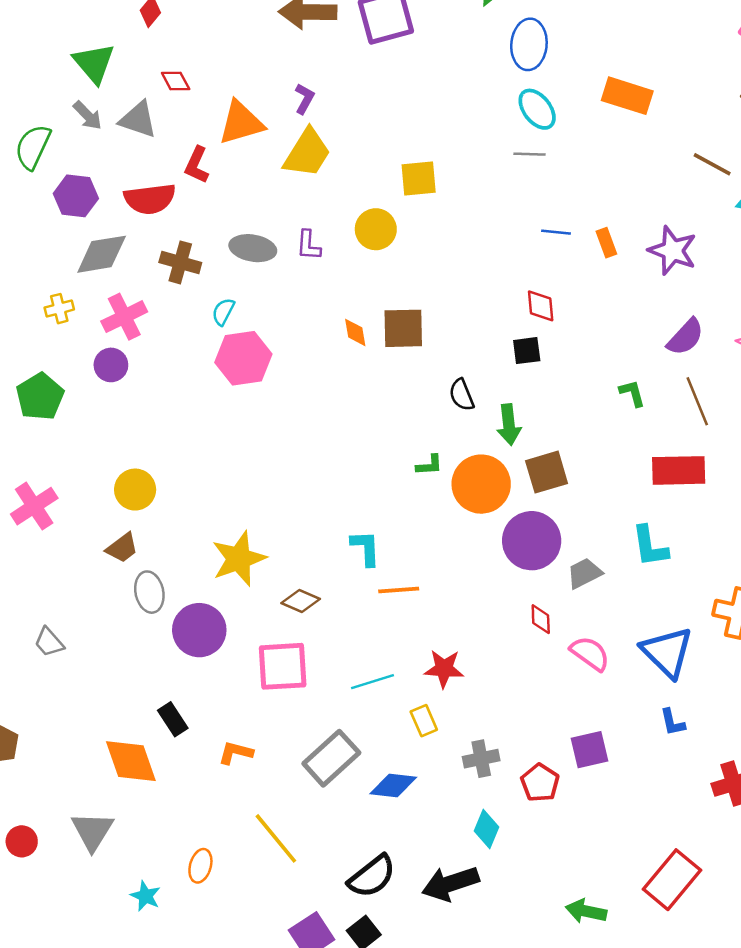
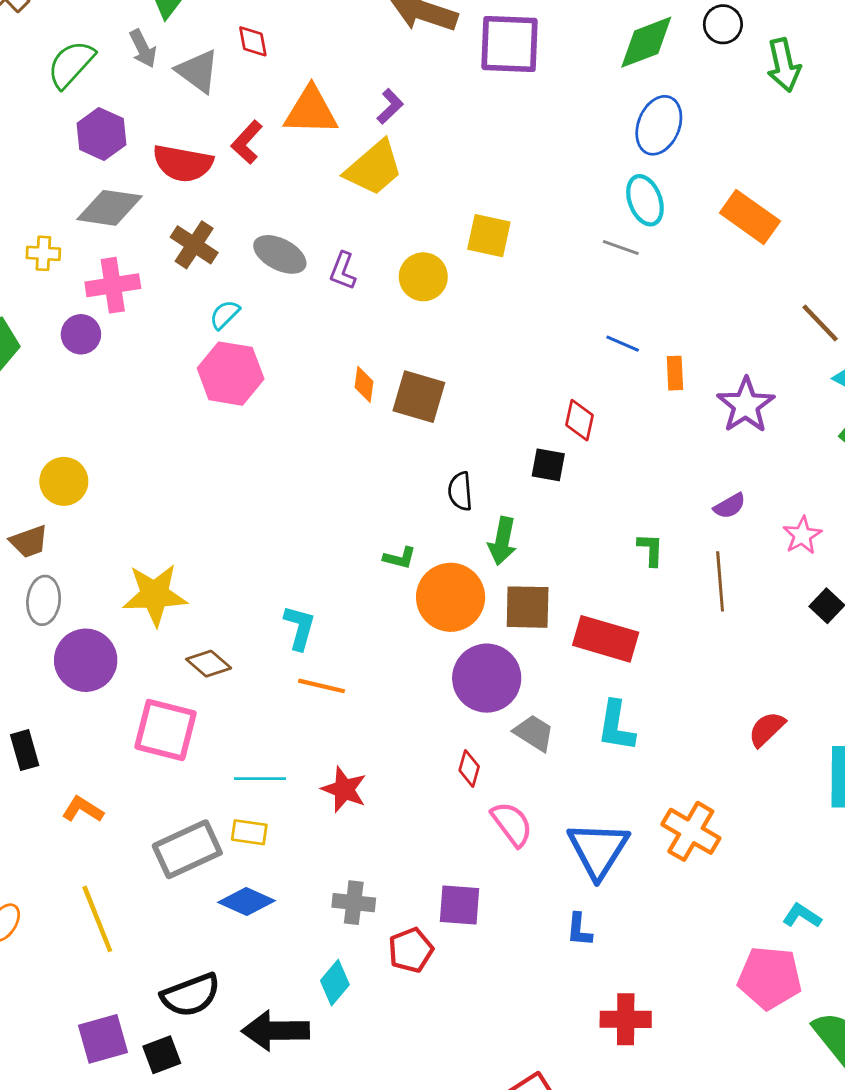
purple semicircle: (685, 337) -> (730, 506), size x0.7
red rectangle: (679, 470) -> (606, 639), moved
gray trapezoid: (584, 573) -> (534, 733), turned 42
yellow rectangle: (424, 721) -> (249, 832), moved, turned -76
purple square: (590, 750) -> (459, 905), moved

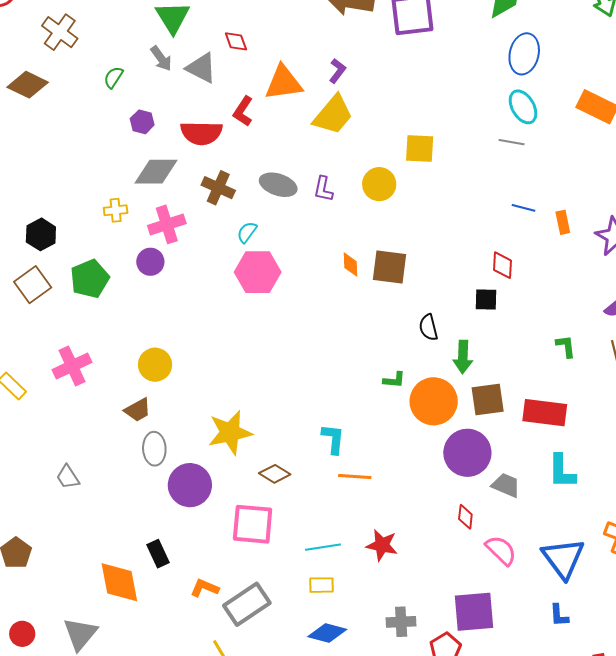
green semicircle: (71, 64) -> (113, 77), size x0.6
purple hexagon: (101, 134) -> (142, 122), size x0.7
gray rectangle: (187, 849) -> (247, 604), moved
purple square: (459, 905) -> (474, 612), size x1.4

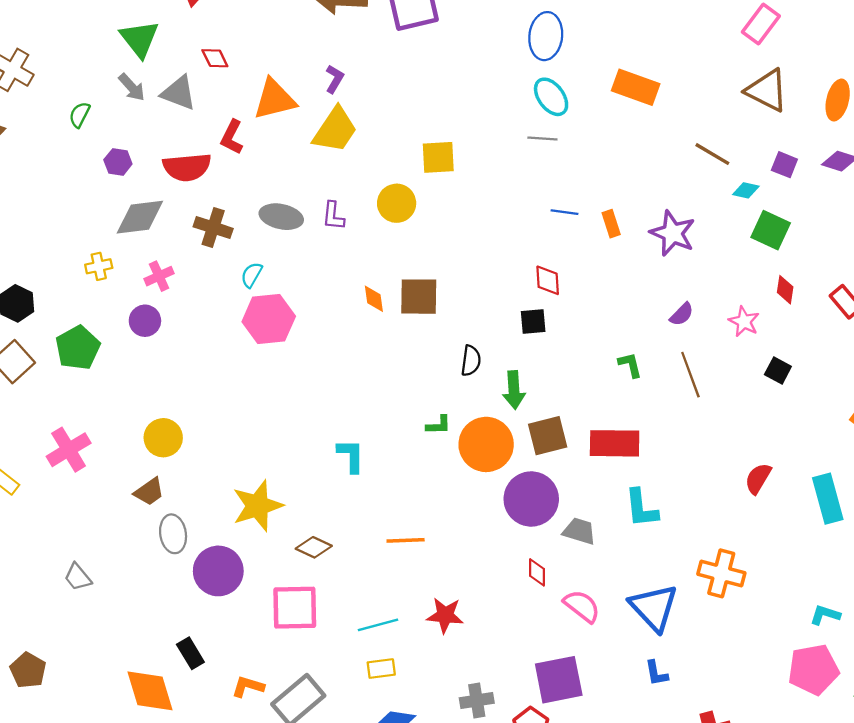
pink cross: (167, 224) -> (159, 276), size x0.7
black semicircle: (428, 327) -> (471, 361), turned -152
cyan L-shape: (333, 439) -> (351, 456), moved

